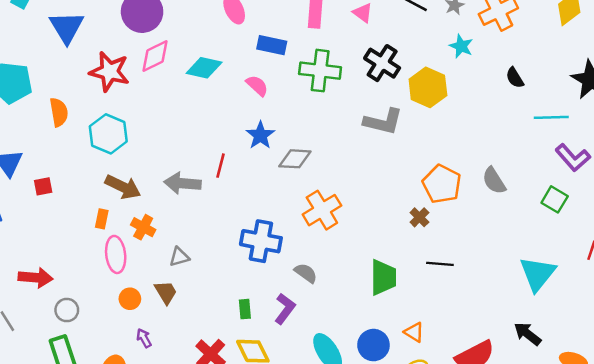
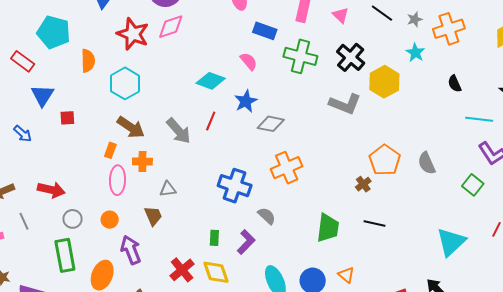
cyan diamond: (204, 68) -> (211, 81), moved
gray arrow: (183, 183) -> (179, 131), turned -144
orange cross: (143, 227) -> (142, 161), turned -36
orange circle: (130, 299) -> (110, 220), moved
purple arrow: (144, 338) -> (131, 250), size x1.8

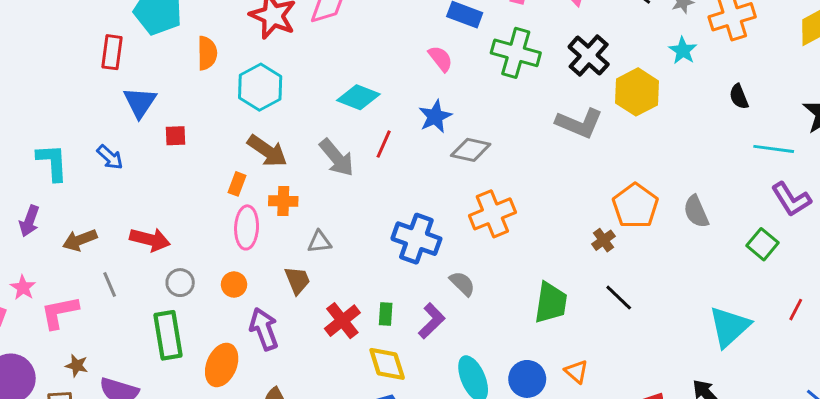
red rectangle: (23, 61) -> (112, 52), turned 60
cyan diamond: (211, 81) -> (358, 97), moved
black line: (375, 223) -> (619, 298), turned 30
red cross: (182, 270) -> (342, 321), moved

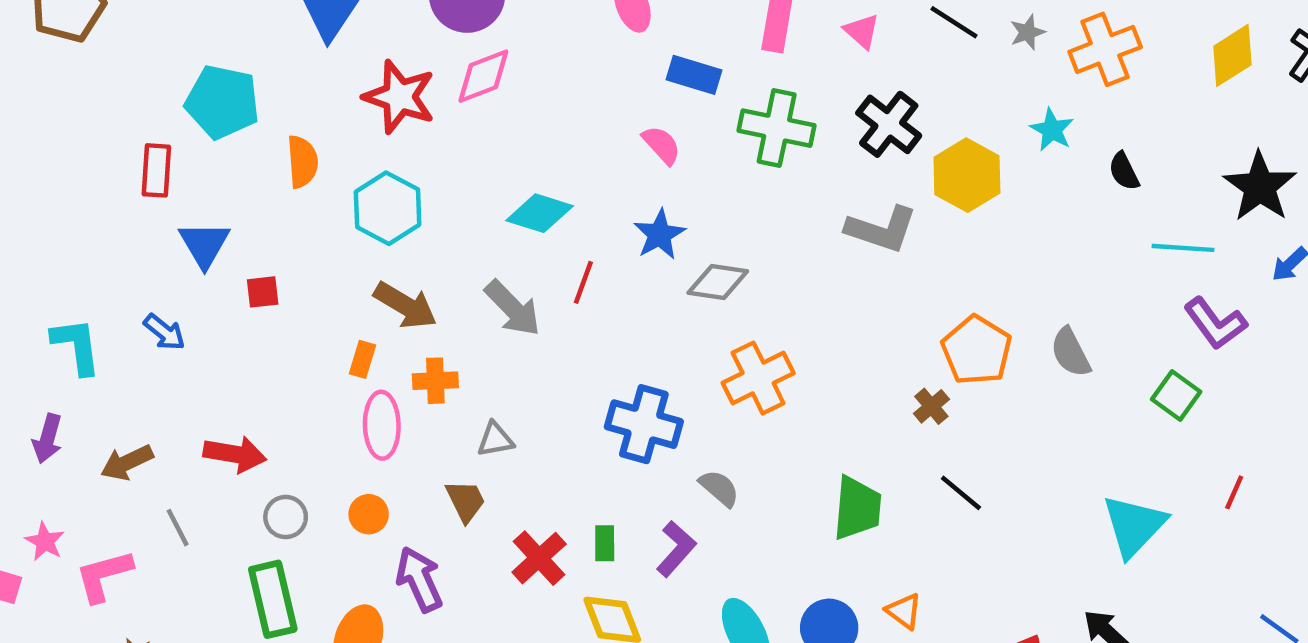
cyan star: (683, 50) -> (1052, 130), moved

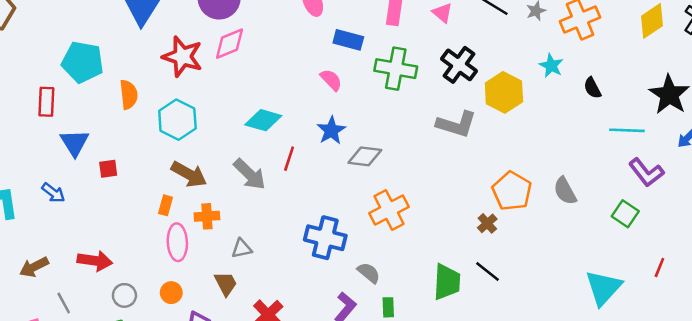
black line: (961, 493) -> (488, 271), moved
green rectangle: (605, 543) -> (388, 307), moved

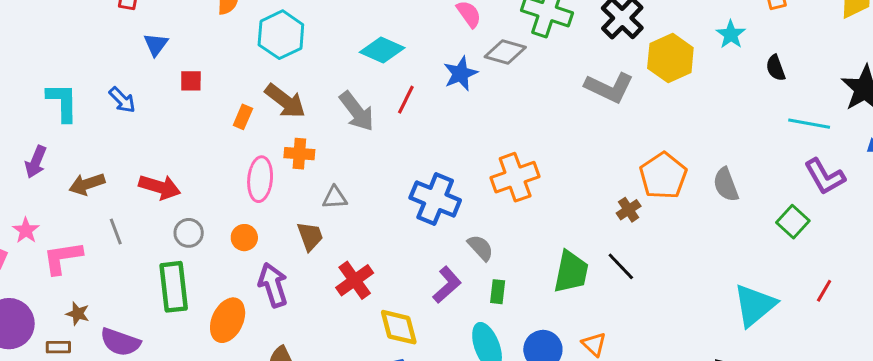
blue triangle: (75, 143) -> (156, 44), size x0.7
gray diamond: (365, 156) -> (505, 52), moved
orange rectangle: (165, 205) -> (243, 117), moved

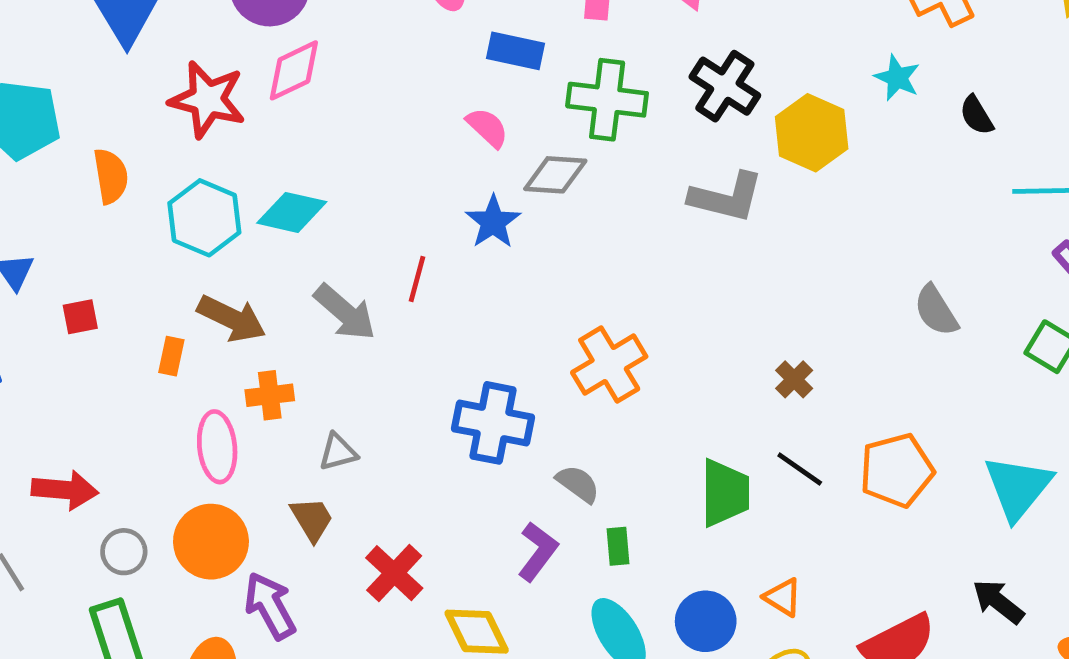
cyan diamond: (382, 50) -> (292, 212), moved
orange pentagon: (663, 176) -> (897, 470), moved, turned 30
orange circle: (244, 238) -> (211, 542), size x1.8

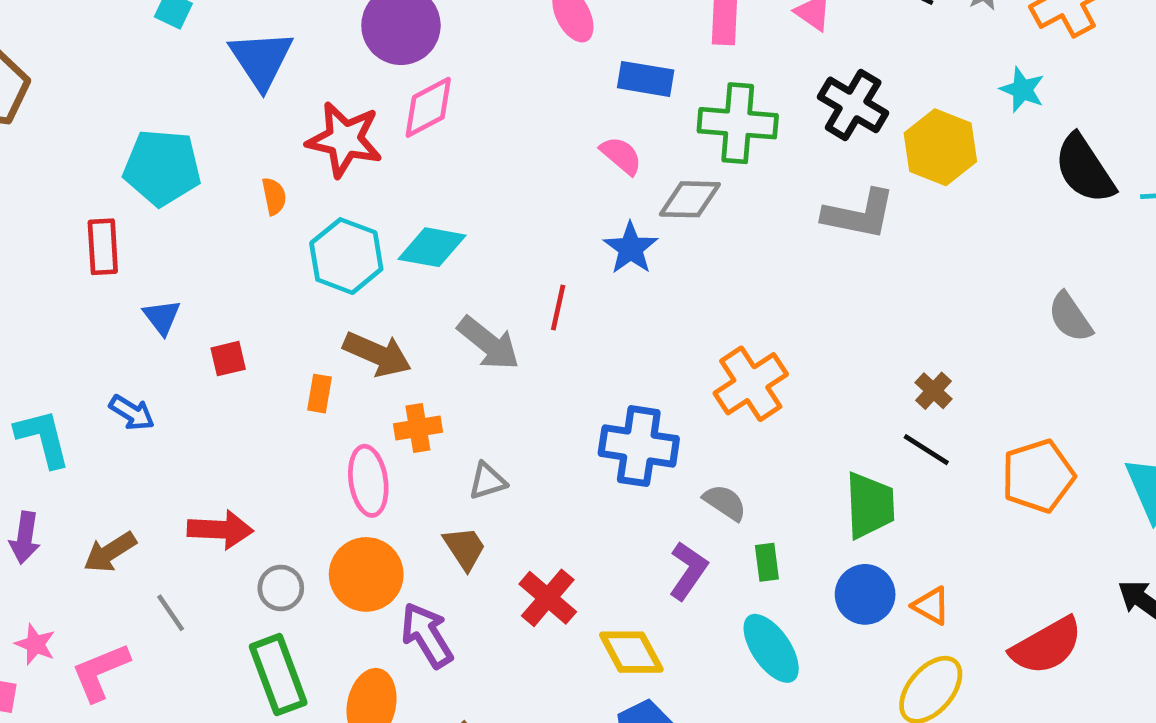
black semicircle: (977, 115) -> (1084, 169), moved, size x1.8
orange semicircle: (111, 176) -> (274, 196), moved, size x0.7
black line: (800, 469) -> (926, 450), moved
blue circle: (706, 621) -> (865, 594), moved

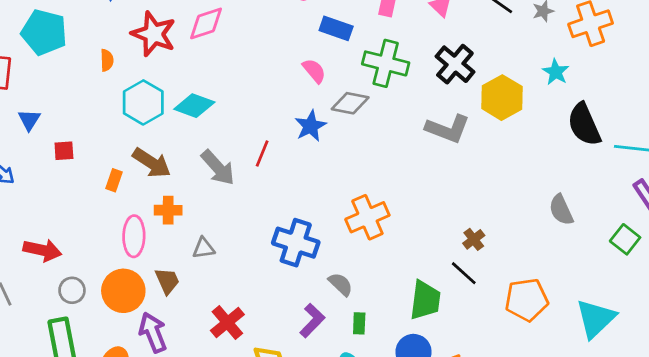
brown trapezoid: (465, 548) -> (167, 281), moved

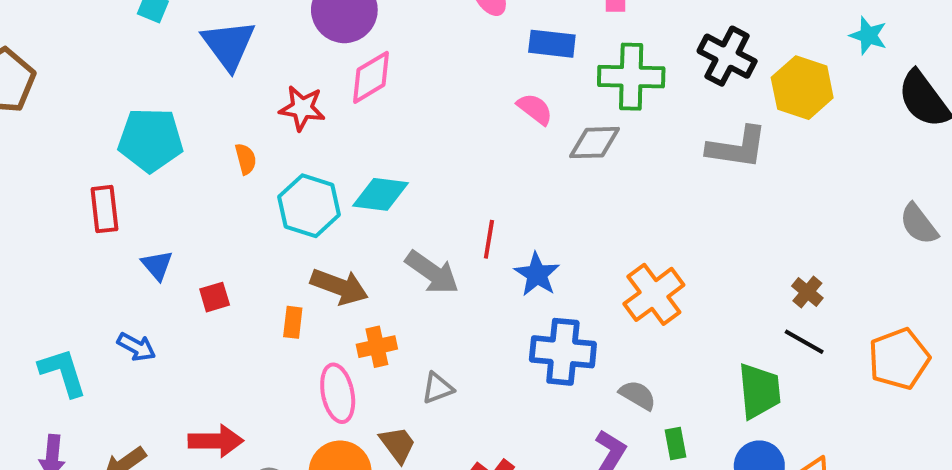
red star: (154, 34) -> (302, 108), size x0.7
blue star: (311, 126) -> (537, 274), moved

